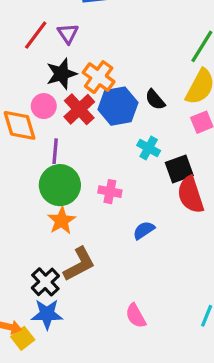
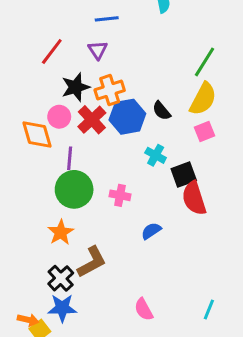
purple triangle: (68, 33) -> (98, 50), moved
orange cross: (99, 77) -> (110, 90), turned 36
orange star: (62, 221) -> (61, 232), moved

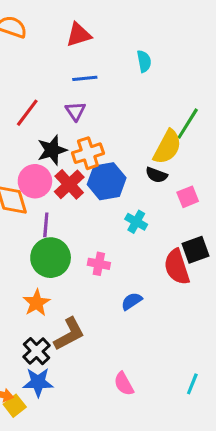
yellow semicircle: (203, 99) -> (167, 147), moved
black semicircle: (161, 111) -> (156, 175), moved, turned -30
pink circle: (59, 117) -> (35, 181), size x1.4
black square: (184, 175) -> (195, 250), moved

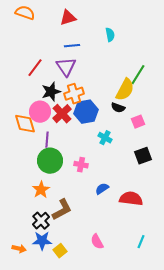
purple triangle: (75, 111) -> (66, 67), size x1.5
red semicircle: (177, 267) -> (131, 199), moved, turned 115
yellow square: (15, 406) -> (60, 251), moved

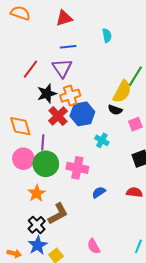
pink circle: (40, 112) -> (23, 159), moved
pink cross: (81, 165) -> (77, 168), size x1.5
red semicircle: (131, 199) -> (134, 192), moved, size x0.7
blue star: (42, 241) -> (38, 245), turned -30

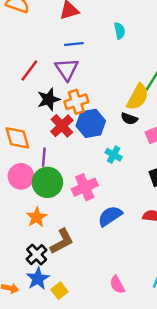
pink cross: (77, 168) -> (85, 187), turned -35
blue semicircle: (99, 192) -> (110, 216), size x1.5
pink semicircle: (94, 246) -> (117, 285), moved

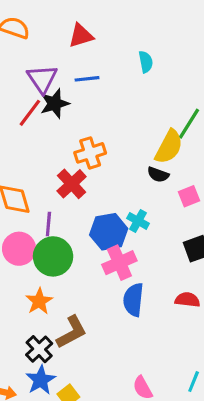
purple triangle: (67, 69) -> (42, 79), moved
black star: (49, 99) -> (55, 104), moved
blue hexagon: (91, 123) -> (109, 232), moved
pink cross: (85, 187) -> (119, 263), moved
blue semicircle: (110, 216) -> (133, 300), turned -50

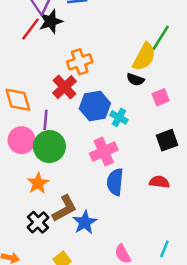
blue hexagon: (109, 232) -> (95, 106), moved
blue star: (41, 380) -> (85, 222), moved

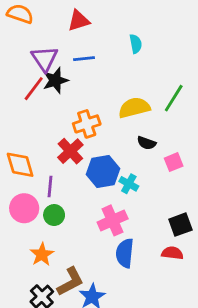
yellow semicircle: (144, 57) -> (134, 108), moved, turned -132
black square: (167, 140) -> (180, 225), moved
green circle: (49, 147) -> (54, 215), size x0.6

